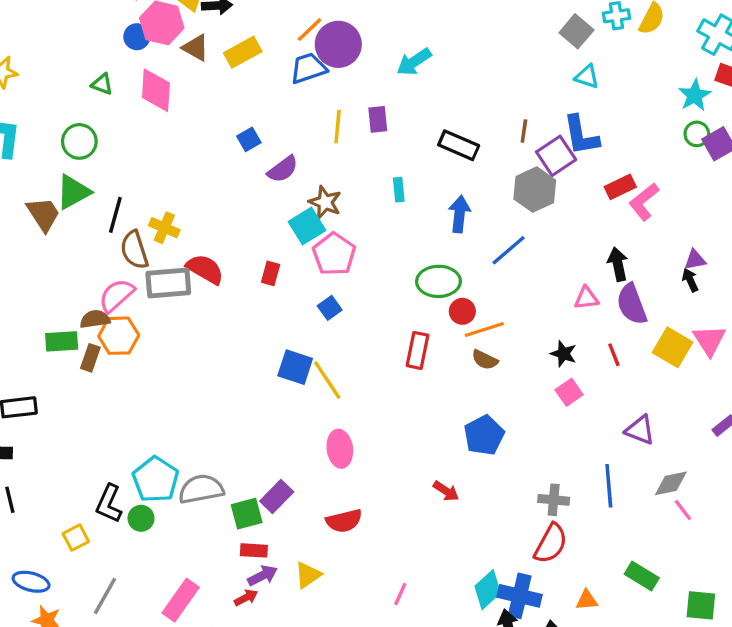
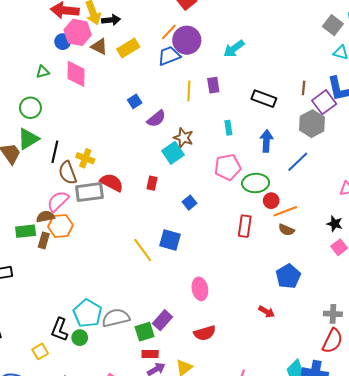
green triangle: (102, 84) -> (43, 72), turned -32
pink pentagon: (334, 254) -> (228, 167), moved, turned 30
yellow line: (327, 380) -> (143, 250), moved

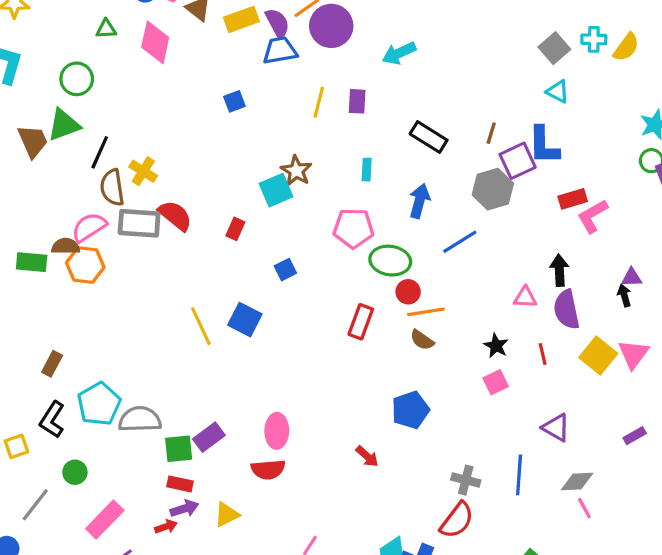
blue trapezoid: (169, 56) -> (280, 50), moved
purple semicircle: (156, 119) -> (277, 23), moved, turned -90
brown rectangle: (44, 240) -> (52, 364), moved
pink ellipse: (200, 289) -> (277, 431), moved
green circle: (80, 338) -> (75, 472), moved

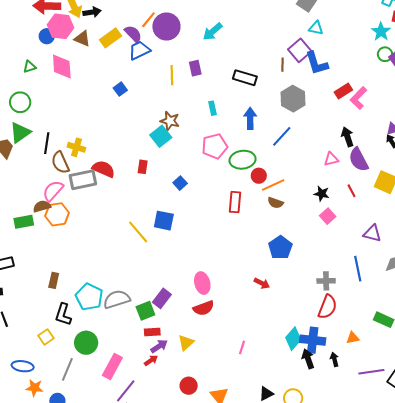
purple square: (518, 161) -> (300, 50), moved
green circle: (75, 472) -> (86, 343), size x1.5

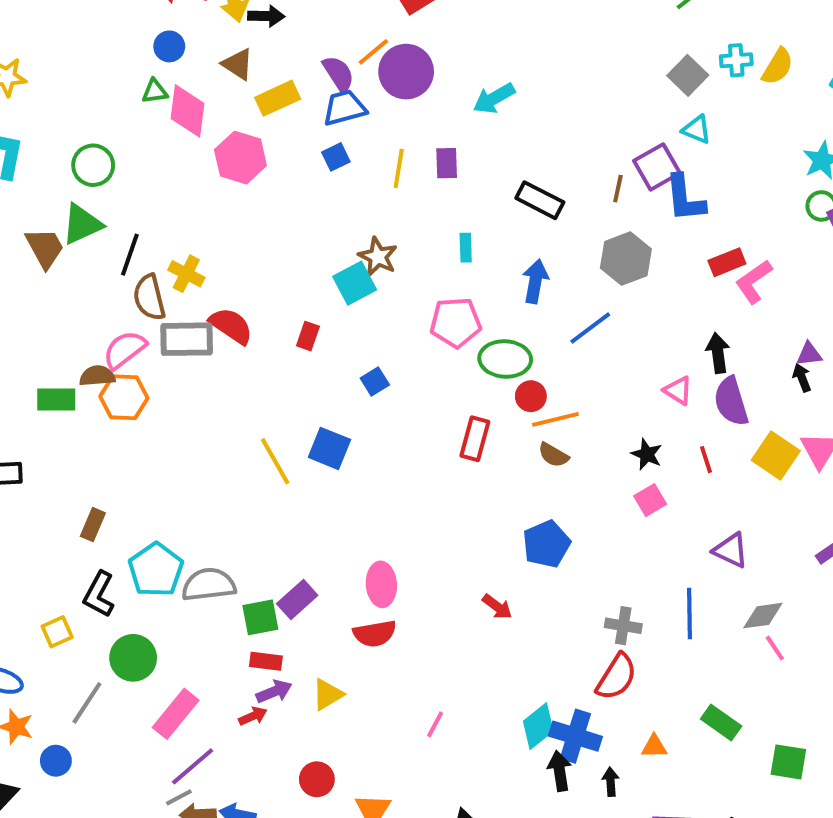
pink hexagon: (61, 26) -> (240, 158), moved
yellow rectangle: (111, 38) -> (278, 98), moved
green triangle: (30, 67) -> (155, 91), moved
blue square: (120, 89) -> (336, 157), moved
pink triangle: (331, 159) -> (678, 391), turned 35

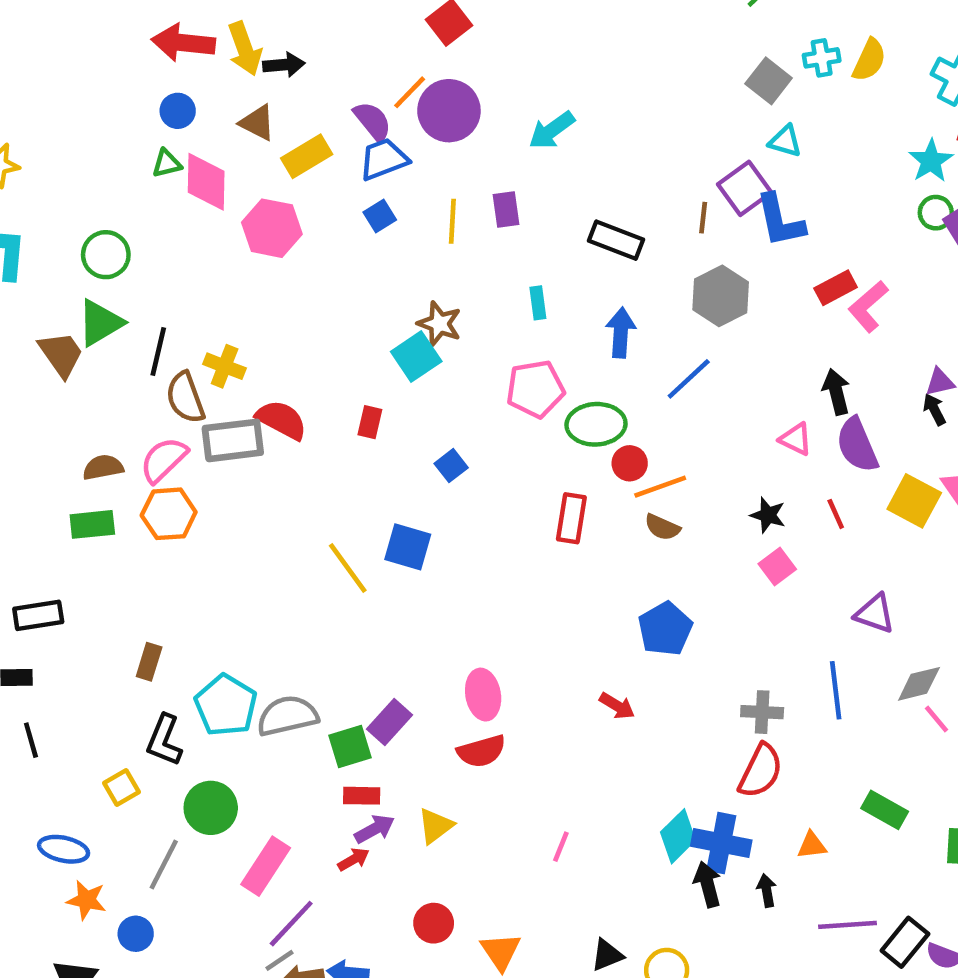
brown semicircle: (97, 376) -> (103, 467), moved

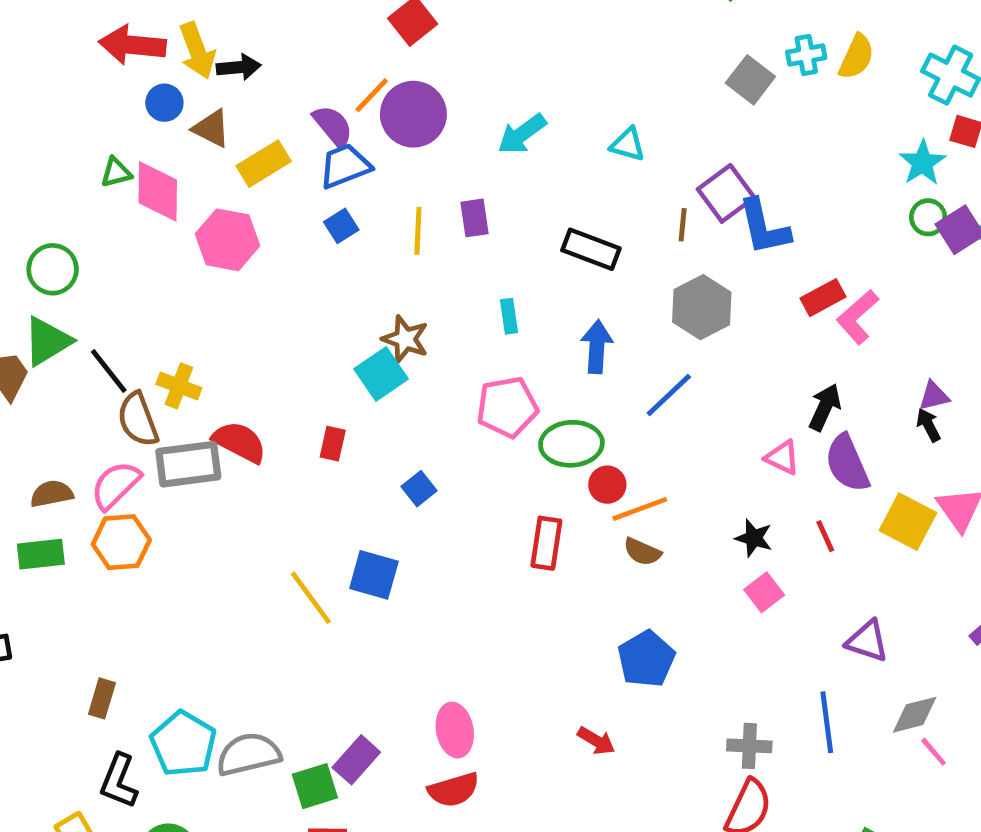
blue circle: (178, 111) -> (164, 103), moved
cyan triangle: (785, 141) -> (628, 144), moved
black line: (158, 351) -> (109, 371), turned -51
black arrow: (836, 392) -> (825, 407), turned 39

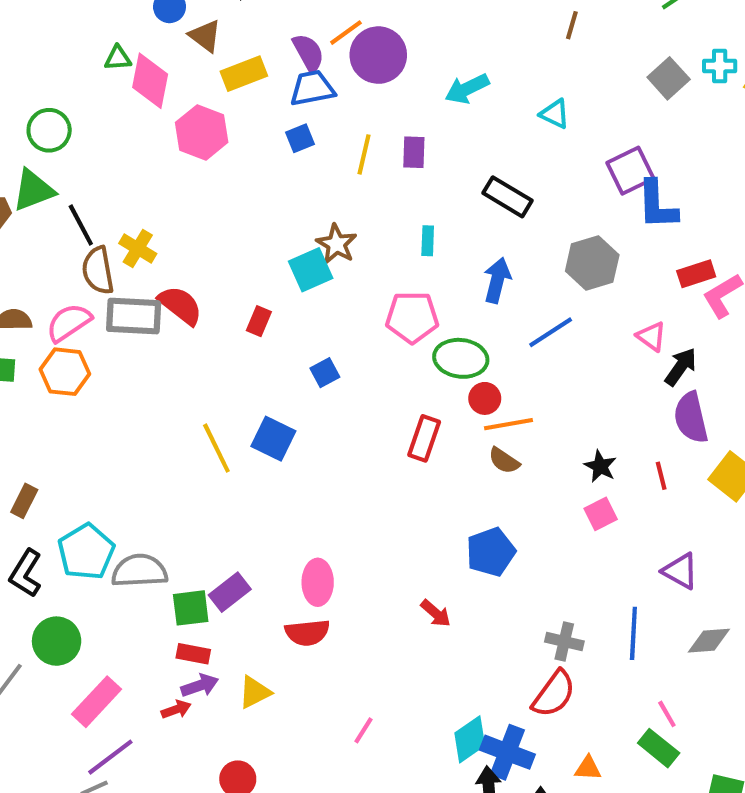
brown line: (683, 225) -> (572, 25), moved
pink triangle: (782, 458) -> (651, 336), moved
pink line: (934, 752) -> (667, 714), moved

